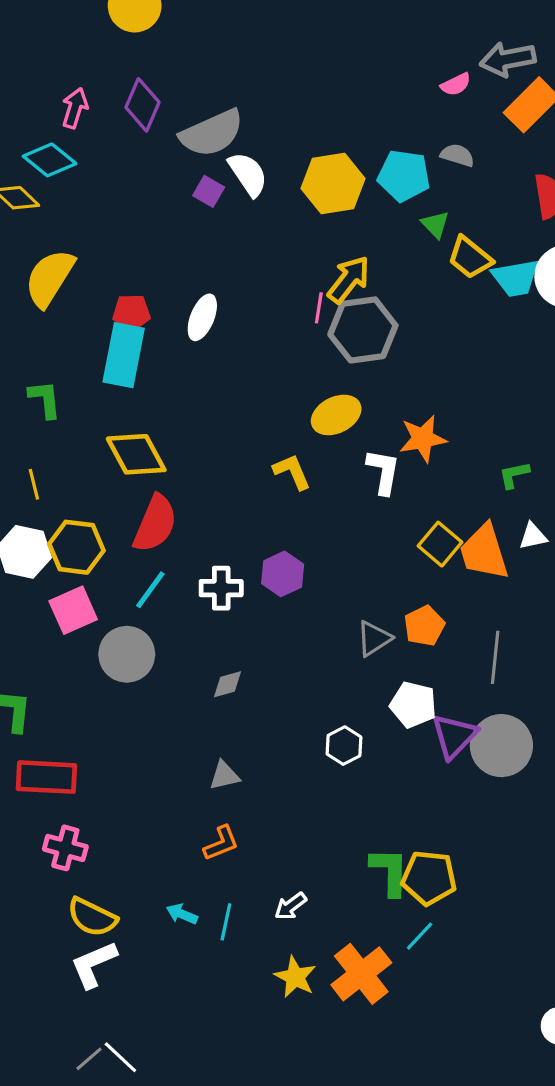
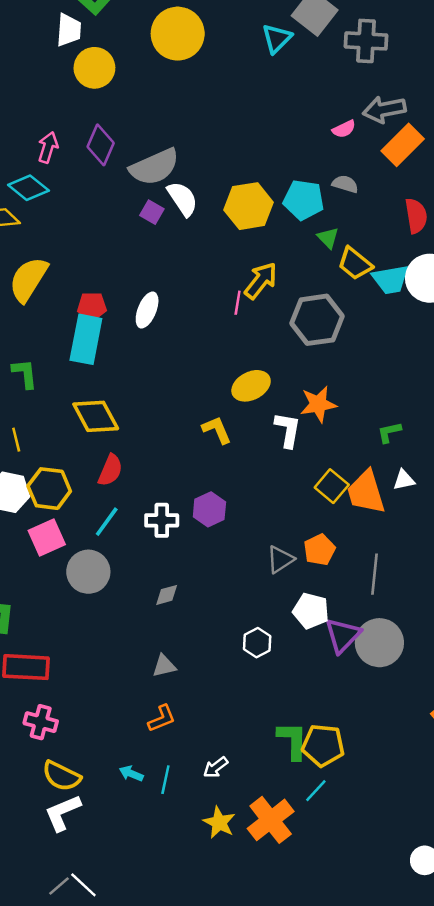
gray hexagon: (363, 330) -> (317, 320), moved
red semicircle: (155, 524) -> (110, 470), size x0.7

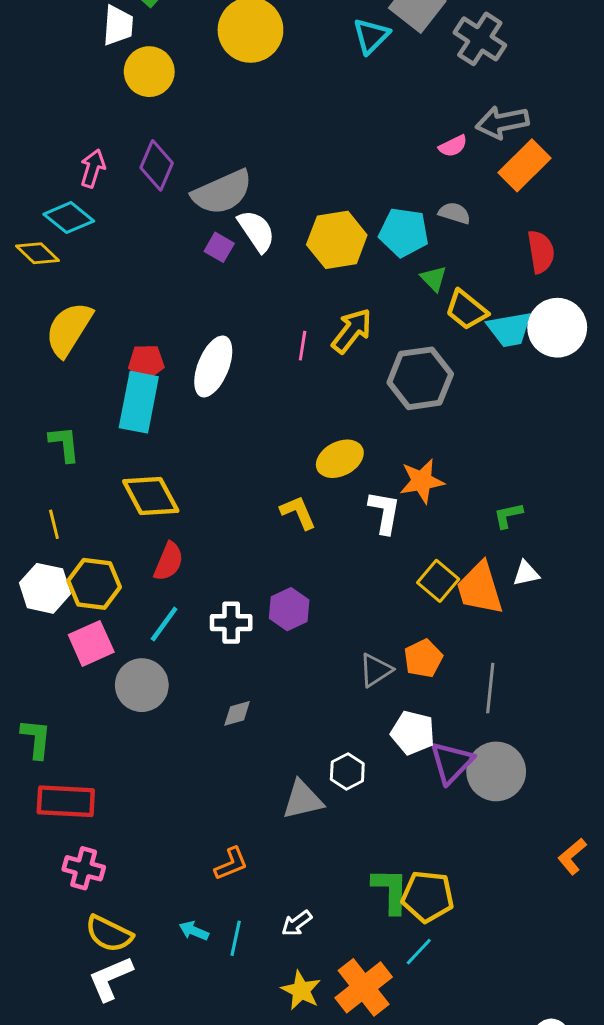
gray cross: (366, 41) -> (480, 39), turned 30
pink line: (238, 303) -> (303, 346), moved
white ellipse: (147, 310) -> (213, 366), size x1.4
gray triangle: (164, 666) -> (303, 800), moved, size x1.4

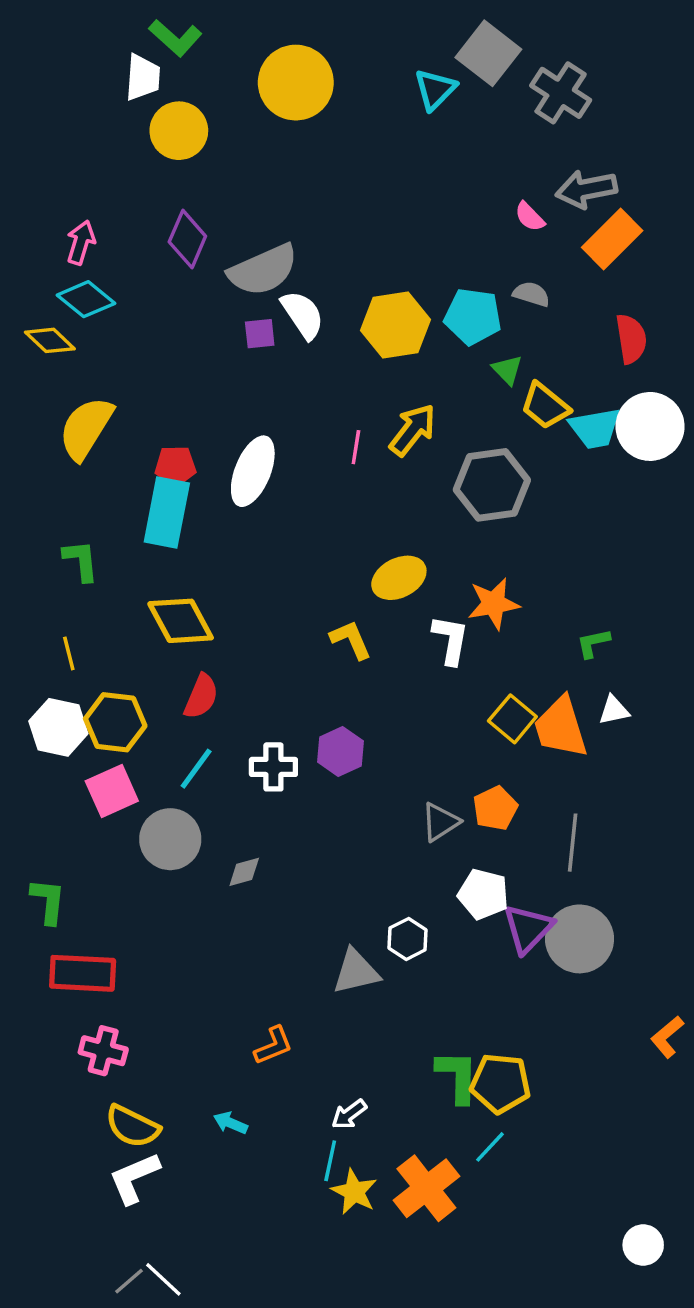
pink semicircle: (453, 146) -> (530, 217), turned 72
pink arrow: (93, 168) -> (81, 242), moved
purple square: (219, 247) -> (260, 334), turned -36
gray diamond: (237, 713) -> (244, 872), moved
cyan line: (236, 938) -> (330, 1161), moved

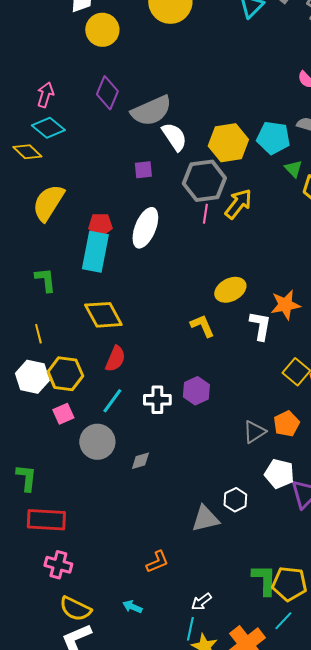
purple square: (260, 334) -> (143, 170), moved
gray hexagon: (492, 485) -> (204, 181), moved
pink square: (112, 791) -> (63, 414), size x0.7

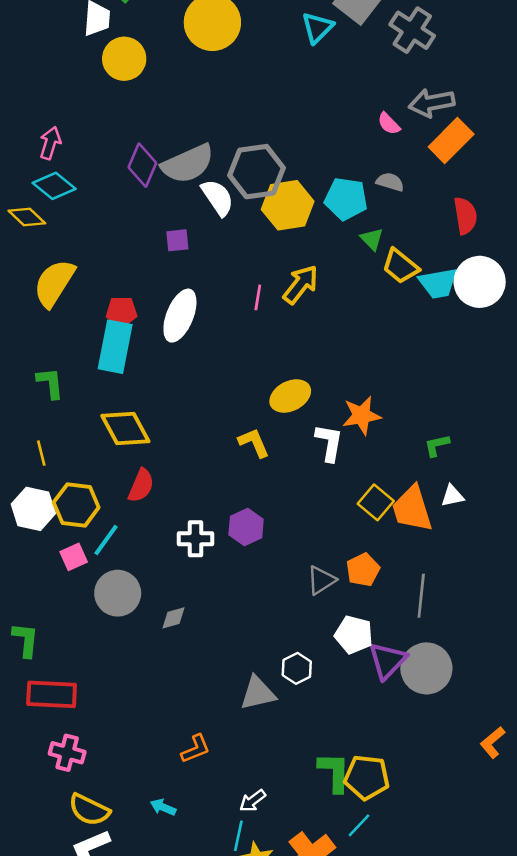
purple diamond: (107, 93) -> (142, 165), moved
gray hexagon: (204, 181) -> (256, 172), moved
cyan line: (112, 401) -> (106, 540), moved

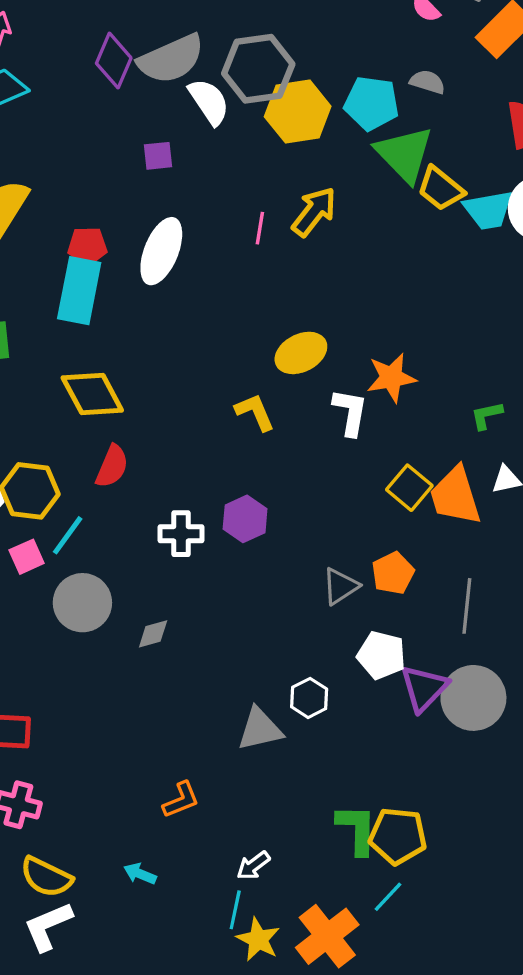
green triangle: (372, 239) -> (404, 154), size x2.0

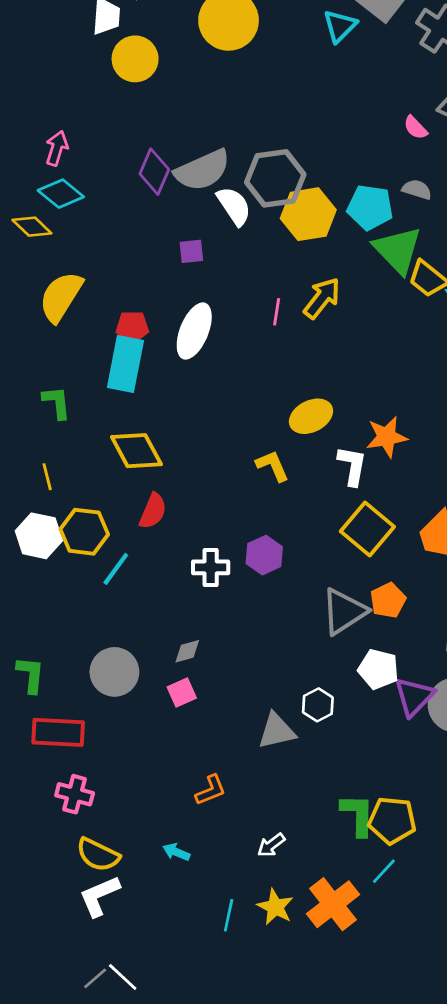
yellow square: (409, 488) -> (367, 529), moved, size x1.4
pink square: (27, 557) -> (182, 693), moved
gray triangle: (340, 586) -> (344, 611), size x1.5
gray circle: (82, 603) -> (114, 672), moved
cyan line: (235, 910) -> (229, 915), moved

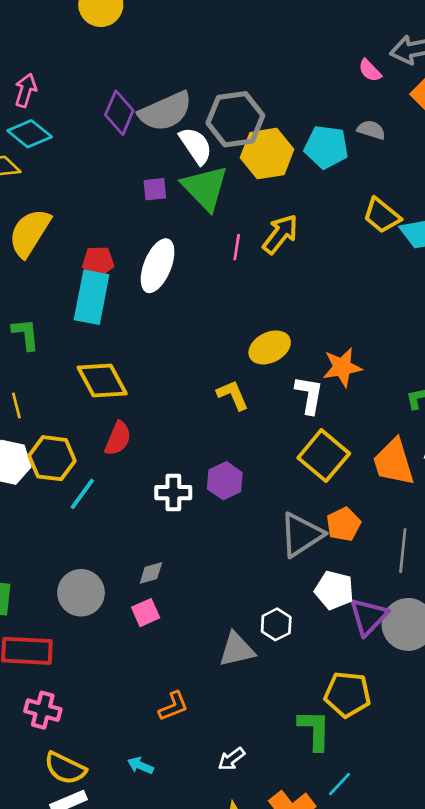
green triangle: (398, 250) -> (205, 188), moved
yellow pentagon: (392, 820) -> (347, 694), moved

